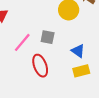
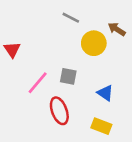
yellow rectangle: (81, 71) -> (101, 126), moved, turned 35

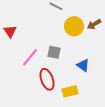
brown arrow: (117, 29) -> (94, 24), moved, turned -64
yellow rectangle: (101, 126) -> (70, 91), moved, turned -35

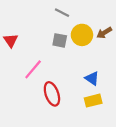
gray square: (54, 52) -> (60, 40), moved
yellow rectangle: (70, 91) -> (93, 101), moved

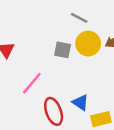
gray line: (62, 13) -> (79, 18), moved
blue triangle: (92, 78) -> (80, 102), moved

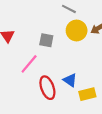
gray square: (63, 50) -> (46, 40), moved

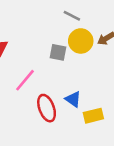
gray square: (46, 40) -> (58, 52), moved

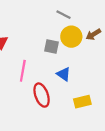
pink line: (25, 80) -> (23, 71), turned -30
blue triangle: (73, 99) -> (64, 74), moved

